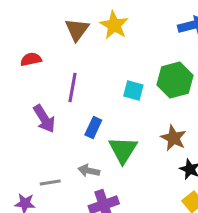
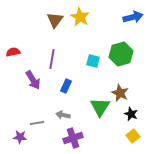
red semicircle: (31, 59) -> (13, 52), moved
green triangle: (123, 150) -> (100, 107), moved

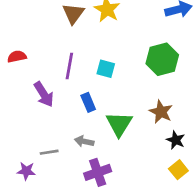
cyan square: (93, 61) -> (106, 69), moved
blue rectangle: (66, 86) -> (88, 102), turned -48
green triangle: (100, 107) -> (119, 124), moved

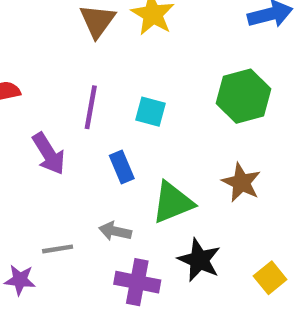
green triangle: (119, 124) -> (173, 202), turned 36
black star: (176, 140) -> (199, 260), moved, size x1.4
purple cross: (98, 172) -> (137, 282), turned 30

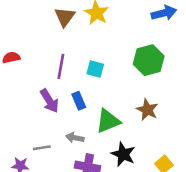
purple arrow: (49, 154) -> (49, 101), moved

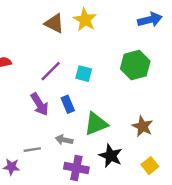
brown triangle: (65, 17) -> (54, 23), turned -40
purple line: (61, 66) -> (51, 71), turned 35
brown star: (147, 110) -> (143, 126), moved

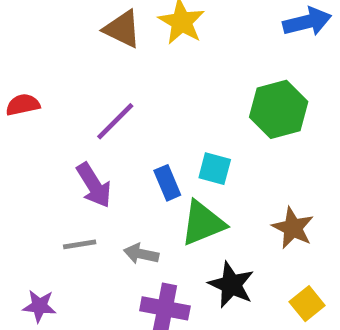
cyan square: (84, 74) -> (215, 169), moved
blue rectangle: (68, 104) -> (167, 183), moved
gray line: (32, 150) -> (80, 244), moved

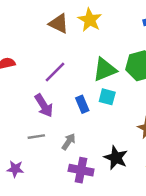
green triangle: (203, 223) -> (105, 70), moved
gray arrow: (141, 254) -> (69, 142), turned 112

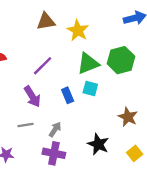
yellow star: (90, 20) -> (78, 31), moved
brown triangle: (59, 24) -> (46, 21), turned -36
purple cross: (81, 170) -> (54, 153), moved

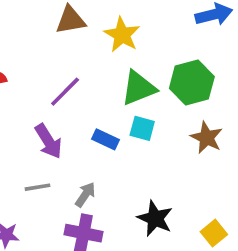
blue rectangle: (68, 95) -> (105, 139), turned -42
brown star: (128, 117) -> (207, 138), moved

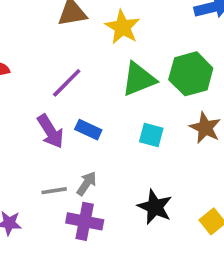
cyan square: (142, 128) -> (151, 135), moved
blue rectangle: (105, 139) -> (88, 130), moved
gray line: (37, 187) -> (54, 191), moved

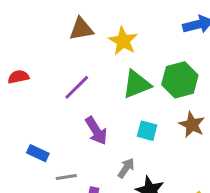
blue rectangle: (88, 130) -> (38, 153), moved
purple arrow: (51, 131) -> (96, 131), moved
gray arrow: (86, 184) -> (126, 168), moved

